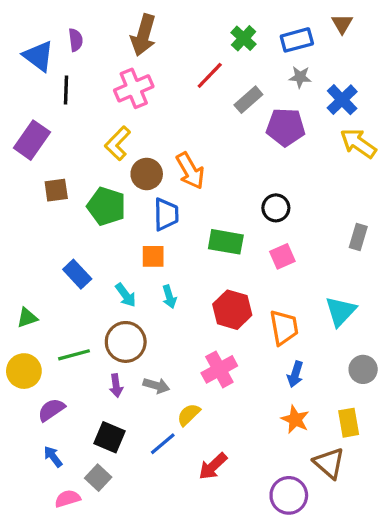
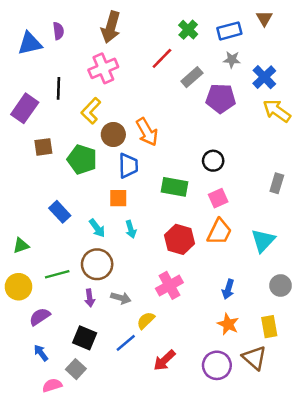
blue triangle: (38, 56) -> (30, 43), turned -50
black line: (66, 90) -> (58, 88), moved
orange trapezoid: (284, 327) -> (219, 232), moved, turned 36
purple circle: (289, 495) -> (217, 365), moved

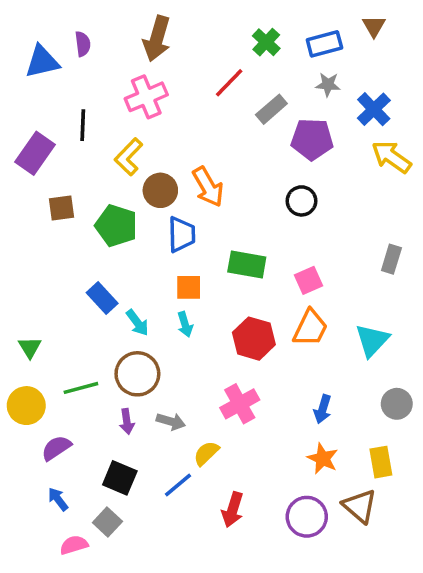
black circle: (213, 161) -> (301, 201), moved
orange square: (118, 198) -> (189, 287), moved
blue rectangle: (60, 212) -> (102, 298), moved
green triangle: (21, 246) -> (30, 347), turned -42
red arrow: (164, 360) -> (233, 510), turned -30

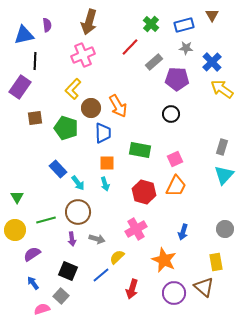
black line: (83, 125) -> (35, 61), moved
cyan triangle: (372, 340) -> (224, 175), moved
orange star: (323, 459) -> (164, 260), moved, size x1.4

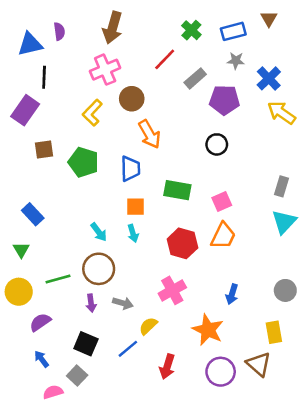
brown circle: (91, 108) -> (132, 99), moved
blue rectangle: (58, 169) -> (33, 214), moved

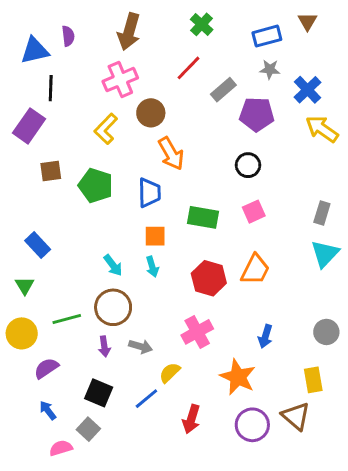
green cross: (191, 30) -> (202, 24), moved
pink square: (222, 202) -> (254, 212), moved

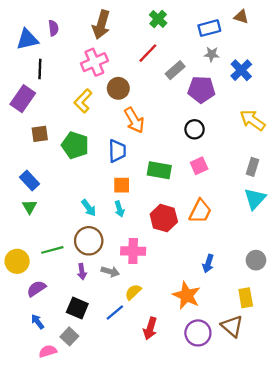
brown triangle: (307, 22) -> (241, 17), turned -42
yellow arrow: (322, 129) -> (253, 120), moved
blue rectangle: (38, 245) -> (30, 181), moved
green triangle: (25, 286) -> (30, 207), moved
pink cross: (197, 332) -> (133, 251), moved, turned 30

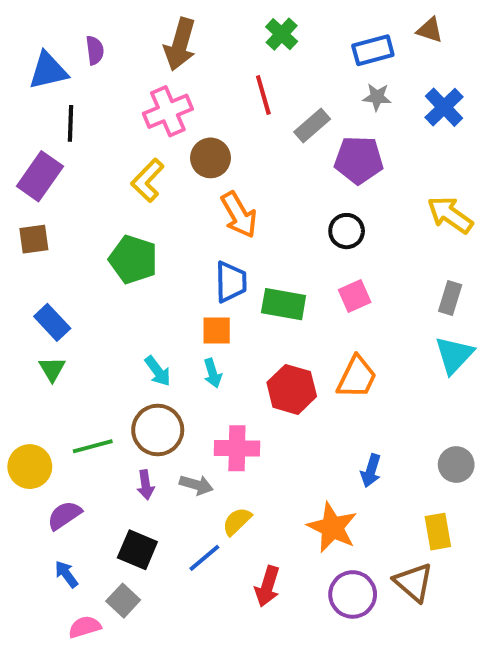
red line: (148, 53) -> (263, 95), turned -60
blue cross: (241, 70) -> (444, 107), moved
brown square: (40, 134) -> (34, 239), moved
blue trapezoid: (117, 151) -> (231, 282), moved

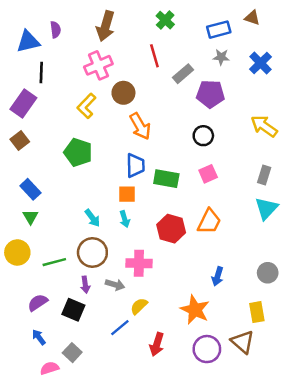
brown square: (34, 239) -> (20, 140), turned -30
yellow circle: (30, 467) -> (17, 252), moved
black square: (137, 550) -> (73, 310), moved

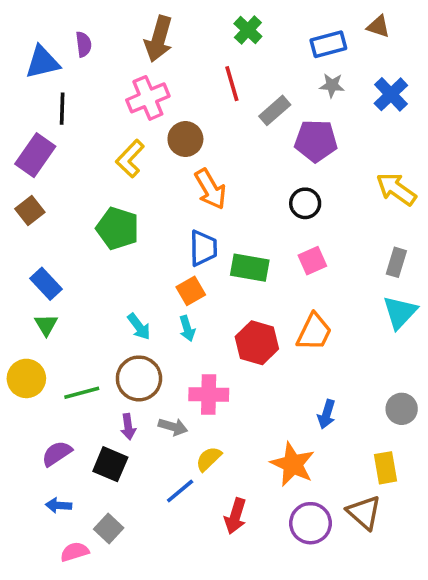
orange square: (127, 194) -> (191, 291), turned -30
blue arrow: (39, 337) -> (59, 505), turned -49

